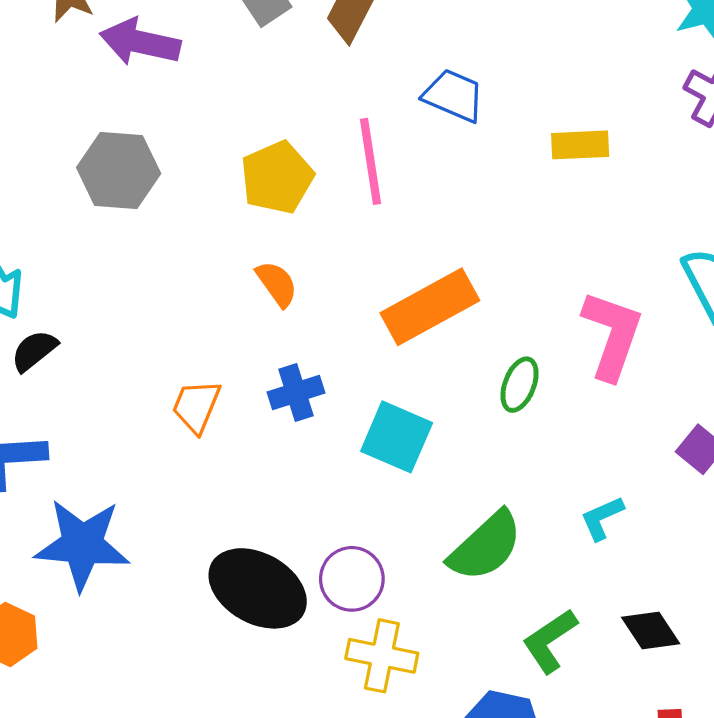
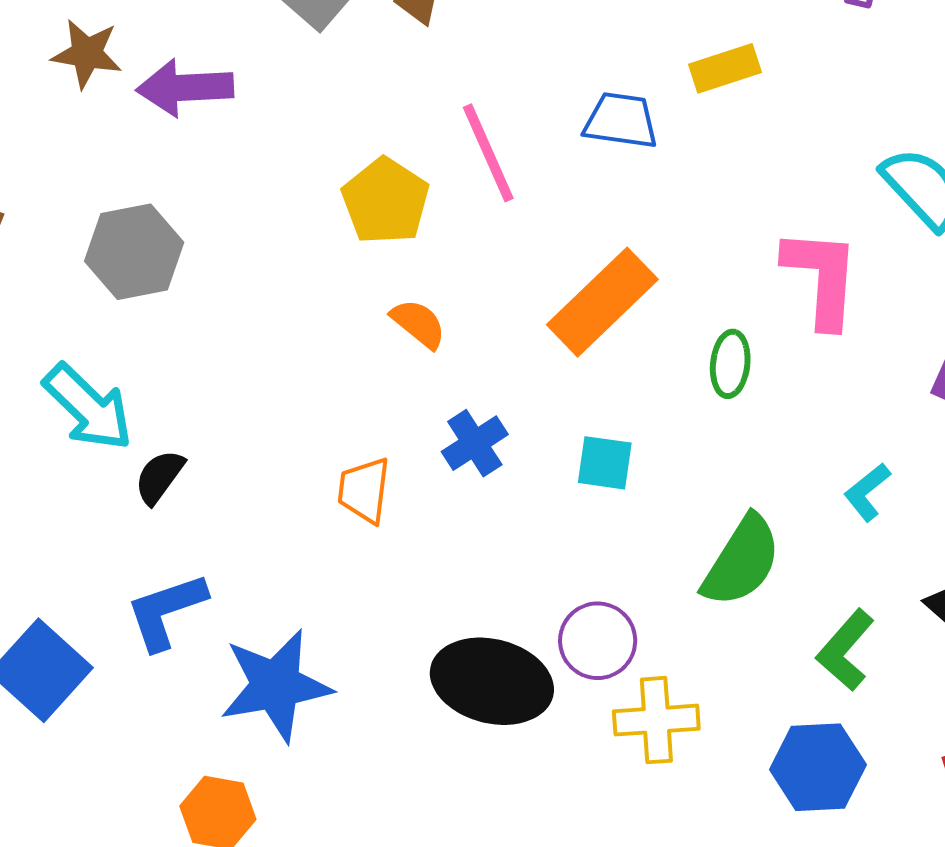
blue trapezoid: (454, 96) -> (621, 121), moved
gray hexagon: (119, 171) -> (134, 252), moved
cyan square: (397, 437) -> (605, 463), size x0.7

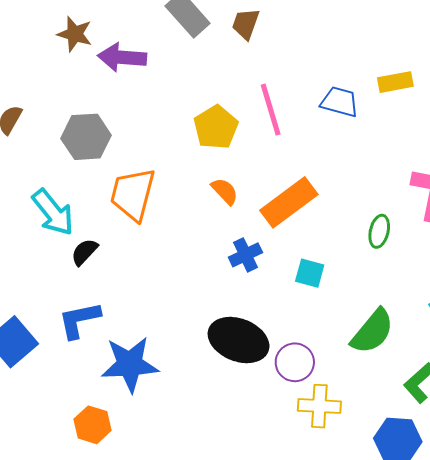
orange rectangle: (602, 302) -> (289, 202), moved
orange trapezoid: (364, 490) -> (133, 194), moved, size x1.6
black ellipse: (492, 681) -> (239, 340), moved

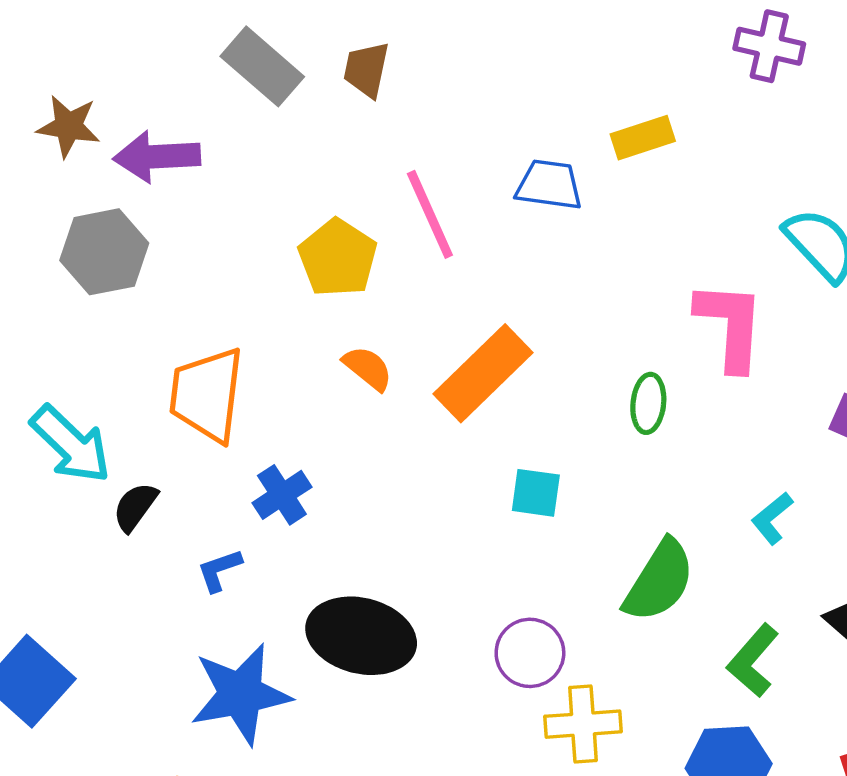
gray hexagon: (86, 137) -> (104, 252), moved
blue cross: (245, 255) -> (282, 495), moved
blue L-shape: (79, 320) -> (219, 570), moved, size x0.6
black ellipse: (239, 340) -> (361, 636), moved

